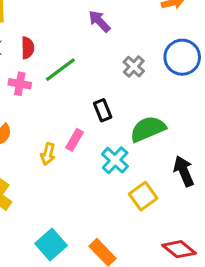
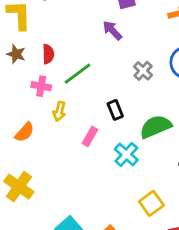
yellow arrow: (48, 154) -> (59, 111), moved
yellow square: (143, 196) -> (151, 203), moved

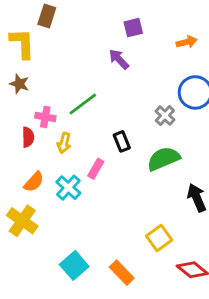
red semicircle: (48, 54) -> (28, 137), moved
gray cross: (143, 71) -> (165, 115), moved
orange semicircle: (24, 132) -> (34, 182), moved
cyan cross: (126, 155) -> (68, 188), moved

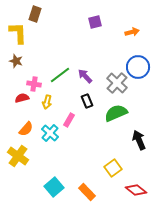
purple arrow: (119, 59) -> (85, 76), moved
gray cross: (165, 115) -> (117, 83), size x1.5
red semicircle: (28, 137) -> (22, 98), turned -104

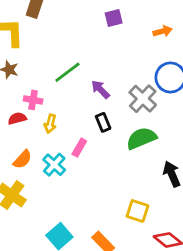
green line: (60, 75) -> (67, 72), moved
yellow square: (113, 168) -> (137, 211), turned -36

